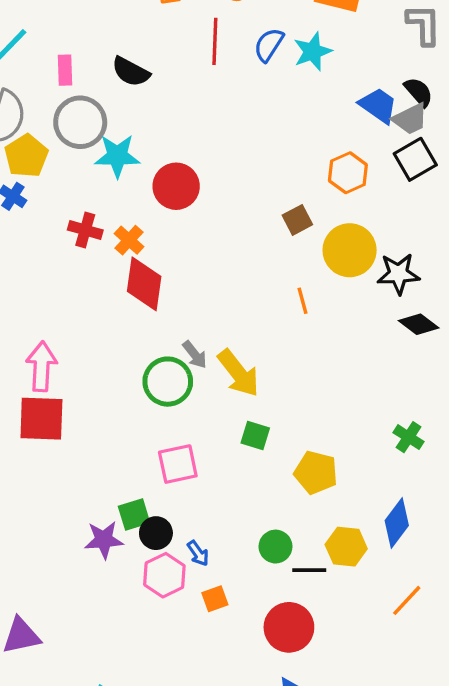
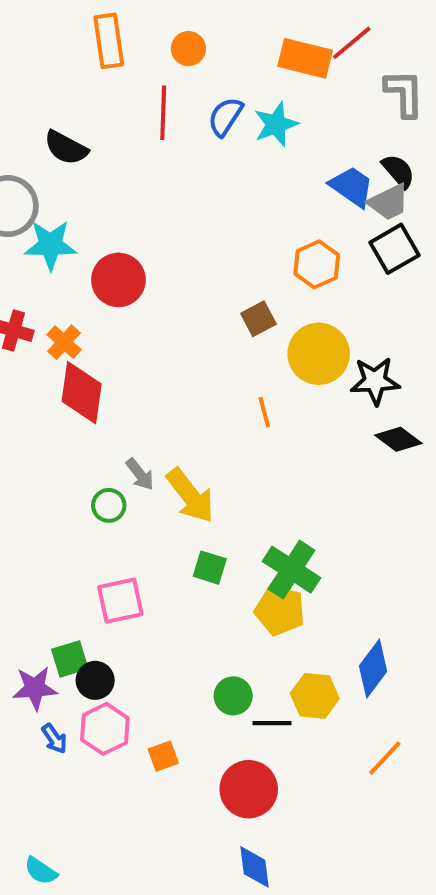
green circle: (168, 382) -> (109, 505), size x0.6
green cross: (409, 437) -> (291, 570), moved, size x1.6
blue arrow: (198, 553) -> (54, 739), moved

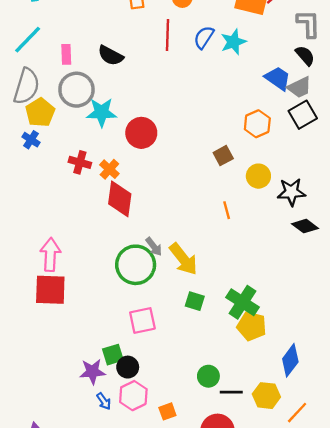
black semicircle: (398, 171) -> (305, 56), moved
yellow circle: (319, 354) -> (258, 176), size x0.7
green circle: (109, 505) -> (136, 265), size x2.0
yellow pentagon: (280, 610) -> (252, 326), moved
yellow hexagon: (315, 696) -> (266, 396), moved

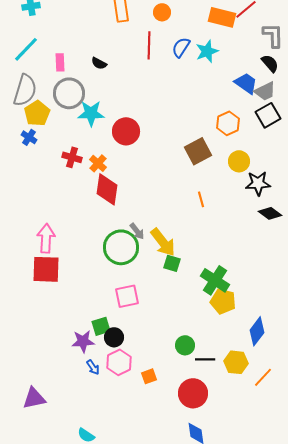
black semicircle: (111, 56) -> (99, 63), size x0.7
brown square: (223, 156) -> (198, 151), size x1.5
yellow circle: (258, 176) -> (239, 161), moved
green square: (195, 301) -> (172, 263), moved

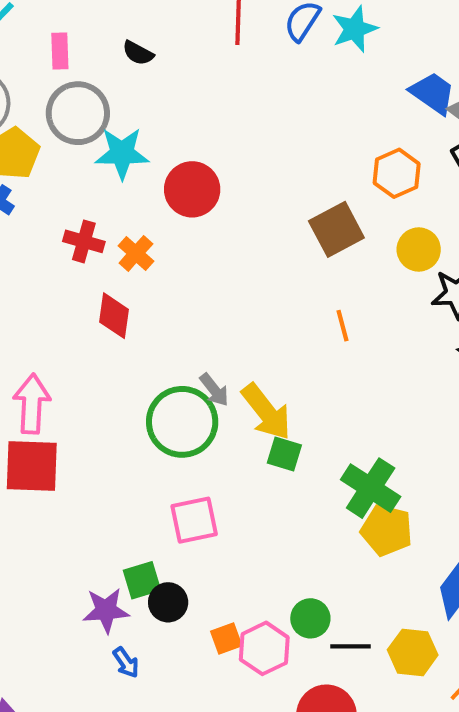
red diamond: (107, 189) -> (114, 316), moved, size x0.7
pink hexagon: (119, 362) -> (264, 648), moved
orange square: (149, 376) -> (226, 638), moved

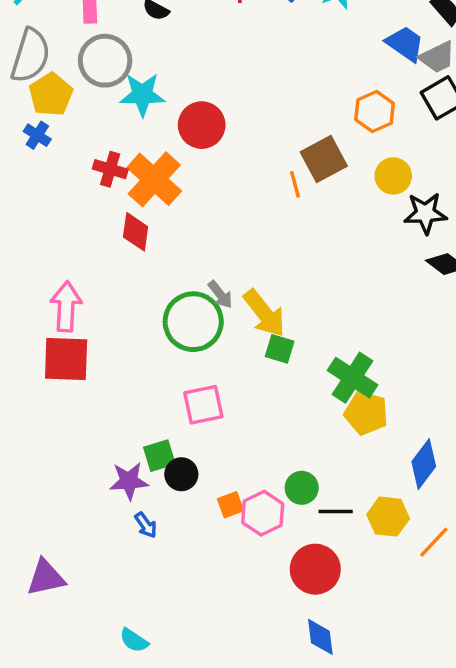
orange cross: (136, 253) -> (154, 179), size x1.8
orange line: (342, 326) -> (295, 184), moved

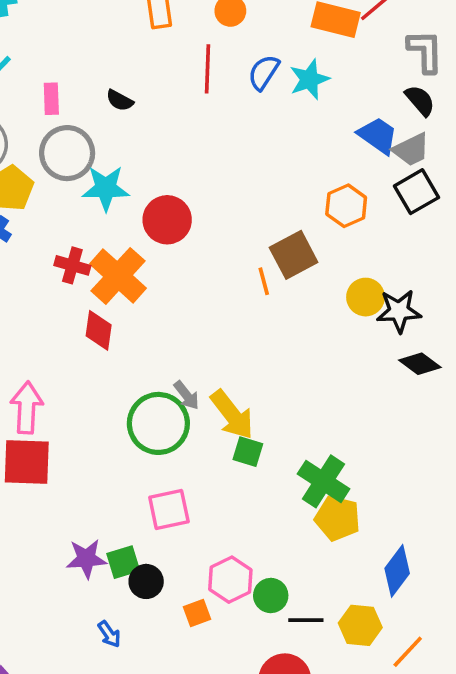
yellow circle: (393, 176) -> (366, 297), moved
purple star: (129, 481) -> (86, 559), moved
pink hexagon: (263, 513) -> (230, 580), moved

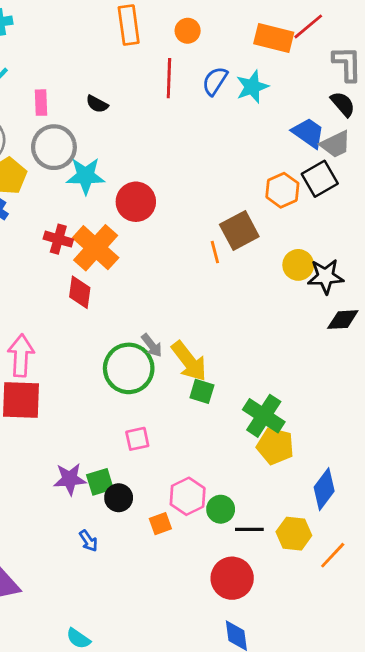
black square: (416, 192) -> (320, 179), moved
black diamond: (420, 364) -> (343, 320), turned -40
pink square: (169, 509) -> (137, 439), size x0.7

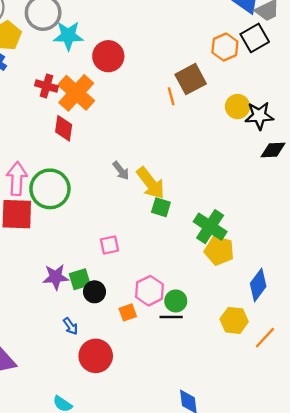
green circle: (129, 368) -> (50, 189), moved
black line: (249, 529) -> (171, 317), moved
red circle: (232, 578) -> (96, 356), moved

